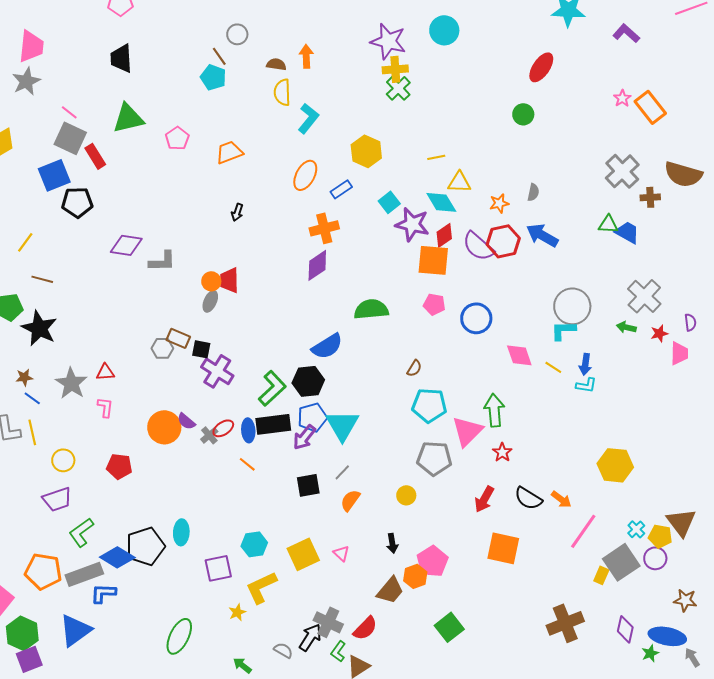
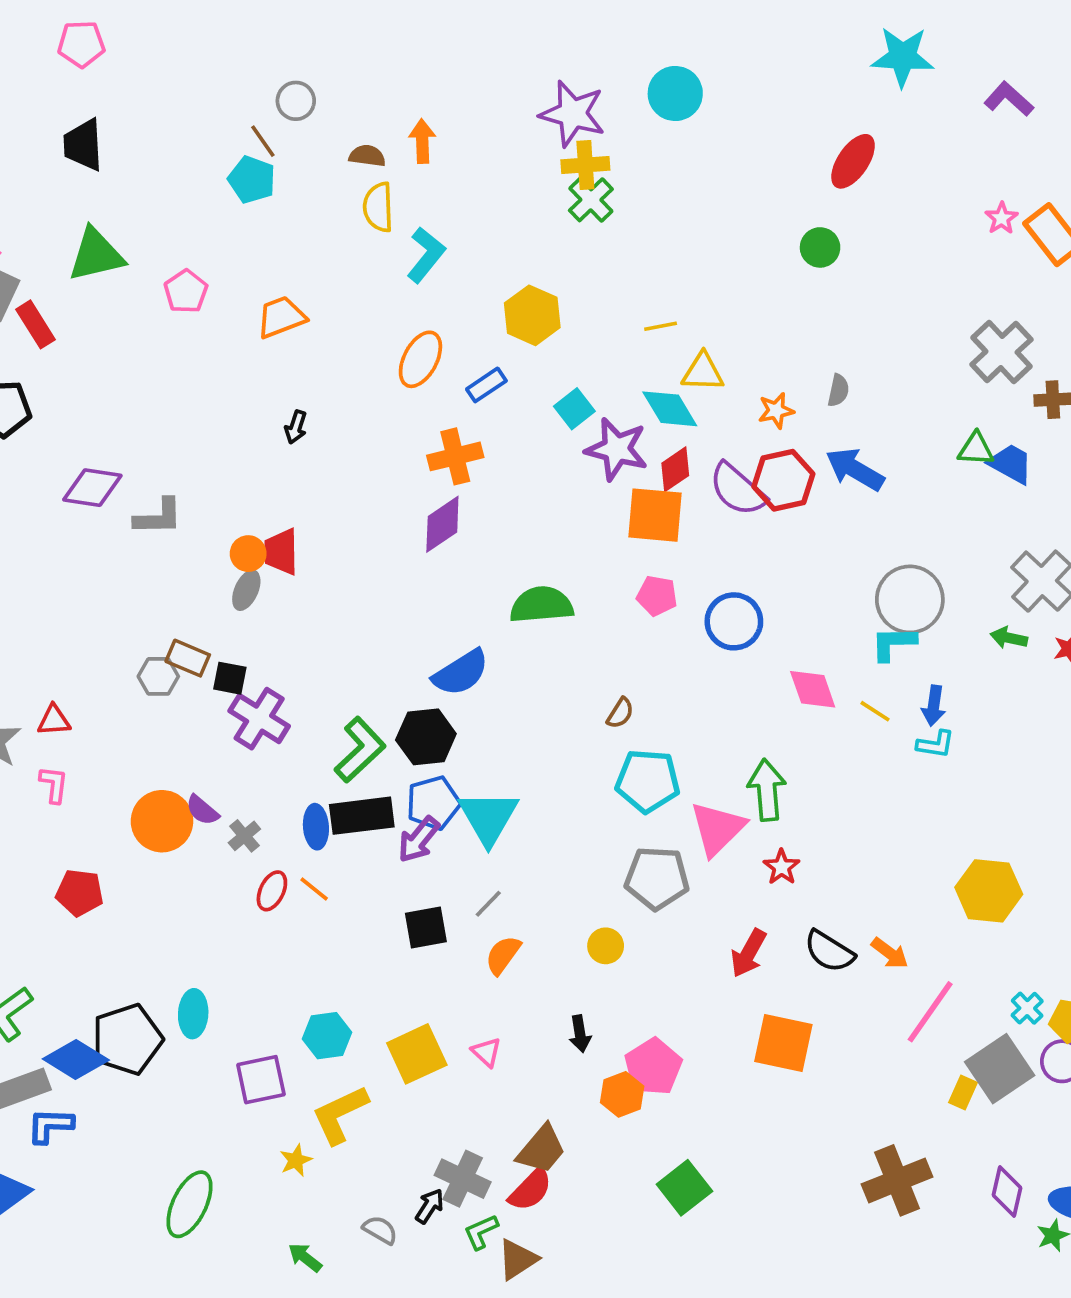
red ellipse: (223, 428) -> (272, 891), moved, turned -30
brown trapezoid: (390, 590) -> (541, 1149), moved
black arrow: (310, 637) -> (430, 1206), size x0.7
green L-shape: (338, 651) -> (481, 1232), turned 30

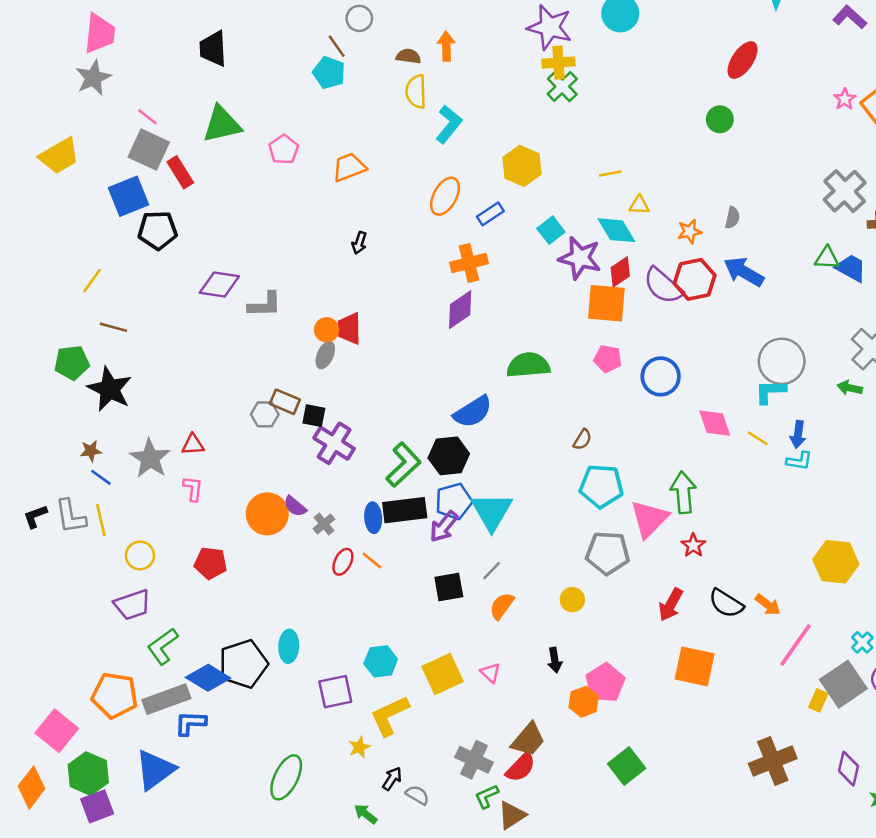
yellow triangle: (703, 372) -> (639, 205), size x0.7
black arrow: (430, 1206) -> (392, 779), moved

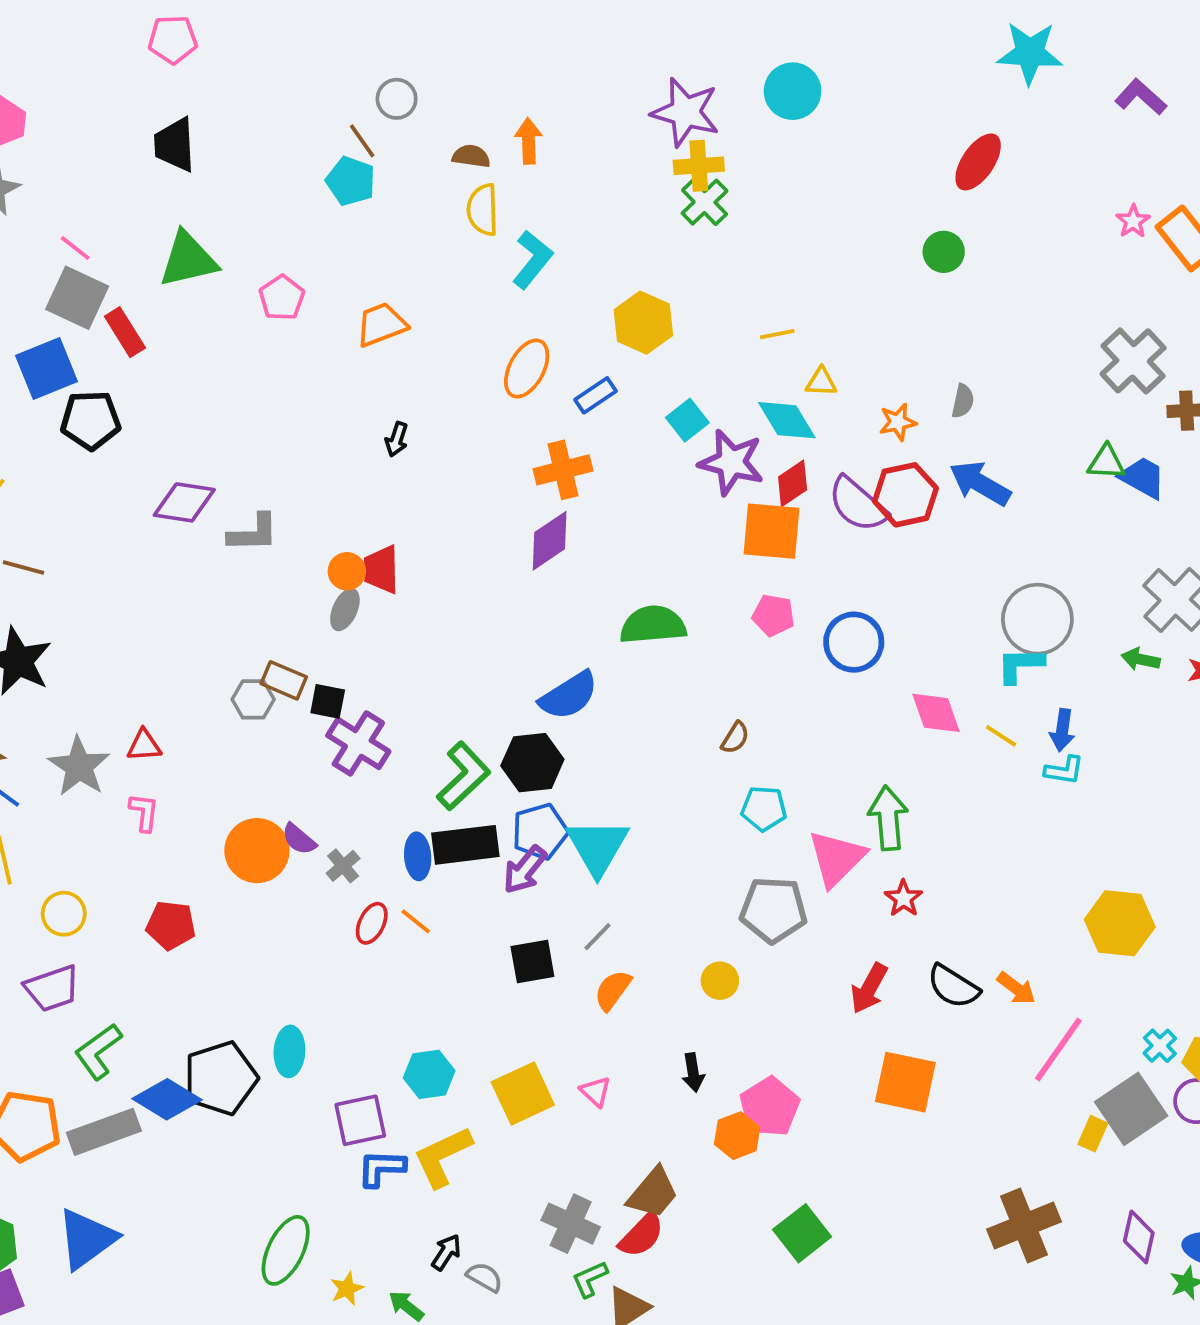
cyan pentagon: (601, 486) -> (764, 808), size x0.7
blue L-shape: (190, 723) -> (381, 1168), moved
yellow star: (359, 747) -> (347, 1289), moved

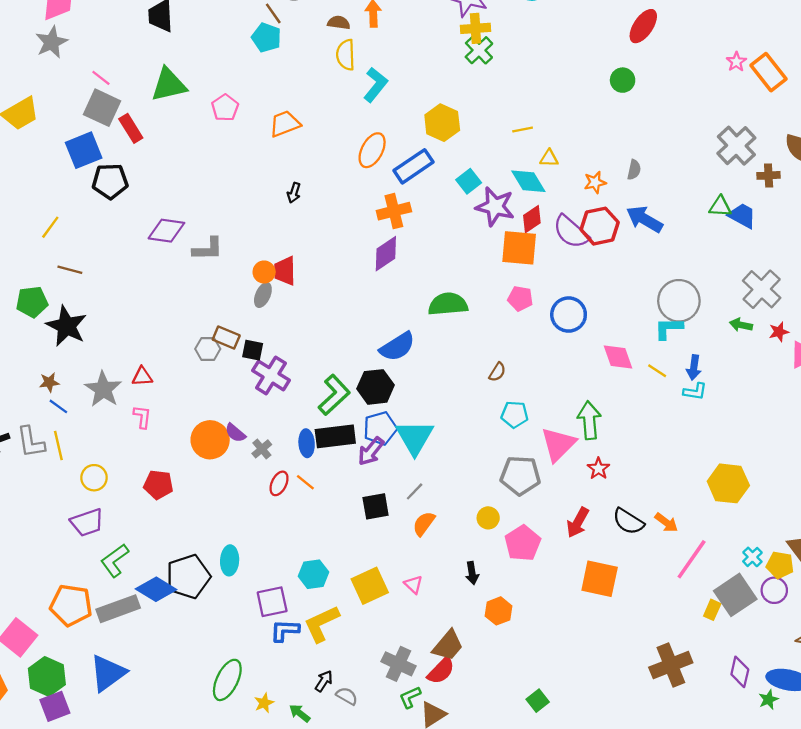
blue rectangle: (596, 395) -> (413, 166), size x1.6
pink pentagon: (770, 1107) -> (523, 543), moved
green square: (802, 1233) -> (538, 701), moved, size x0.7

